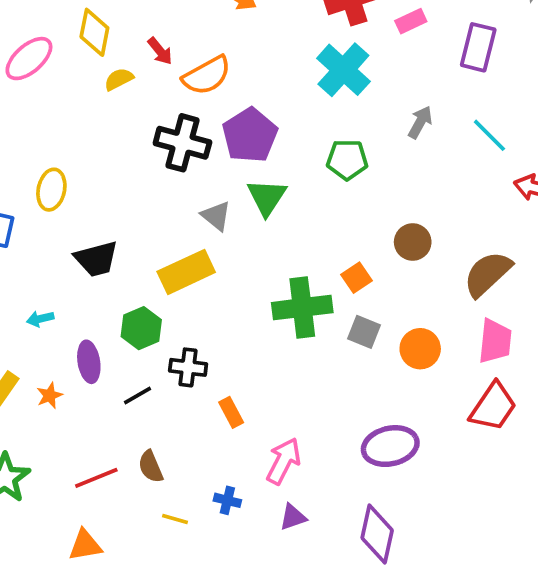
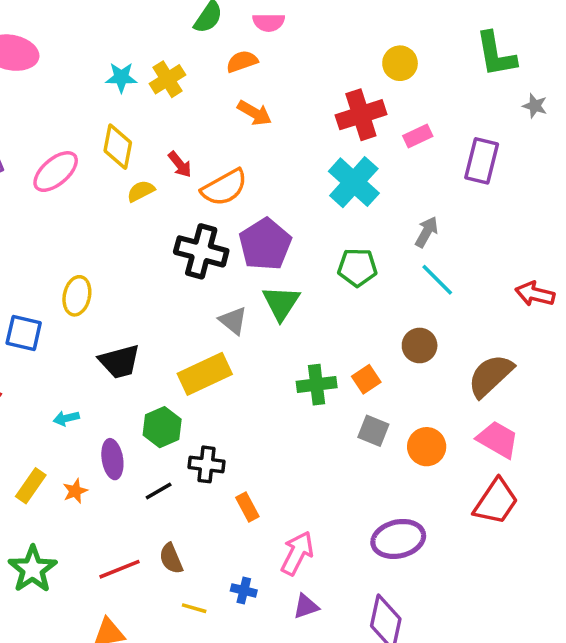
cyan line: (489, 135) -> (437, 280), moved
green cross: (302, 308) -> (317, 385), moved, size x0.7
pink trapezoid: (495, 341) -> (498, 440), turned -66

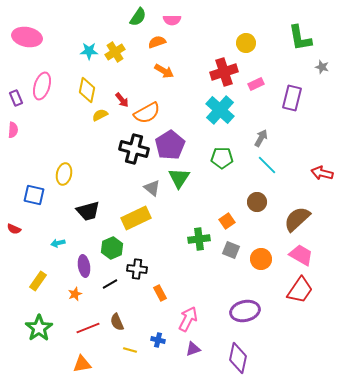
pink ellipse: (56, 172) -> (42, 86), moved, turned -32
green cross: (317, 385) -> (199, 239), moved
orange star: (75, 491) -> (75, 294), moved

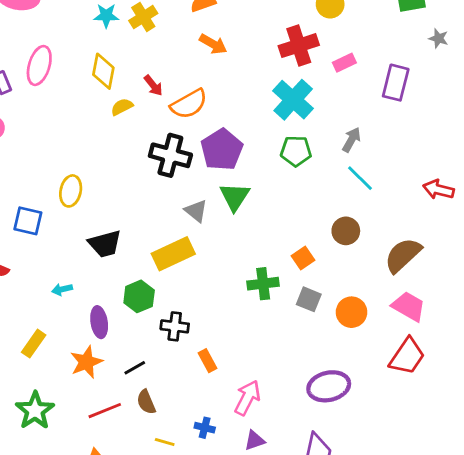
green pentagon: (222, 158) -> (296, 151), moved
black line: (110, 284) -> (135, 368), moved
orange star: (75, 294) -> (86, 362), size x1.6

